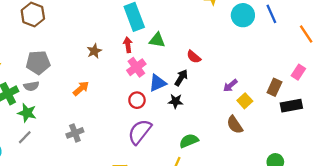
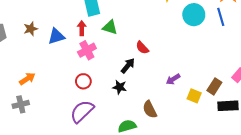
brown star: (94, 51) -> (31, 29), moved
blue triangle: (157, 83) -> (56, 36), moved
orange arrow: (81, 88) -> (27, 79), moved
yellow square: (245, 101) -> (194, 96), moved, turned -32
brown semicircle: (235, 125) -> (150, 109), moved

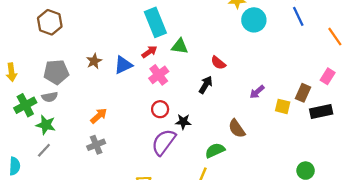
cyan circle: (194, 15) -> (254, 20), moved
red arrow: (82, 28) -> (149, 52), turned 64
black star: (120, 87) -> (183, 122), moved

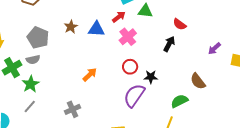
blue triangle: (123, 65) -> (96, 29), turned 30
gray pentagon: (56, 72) -> (38, 38), turned 30
orange arrow: (99, 116) -> (90, 75), moved
green star: (46, 125) -> (31, 84), turned 30
gray cross: (96, 145) -> (73, 109), moved

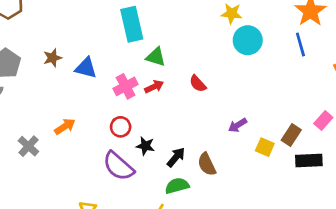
red arrow: (119, 17) -> (154, 87), moved
black arrow: (169, 44) -> (176, 157), moved
purple semicircle: (134, 95) -> (118, 166), turned -95
gray cross: (73, 109) -> (28, 146), moved, turned -35

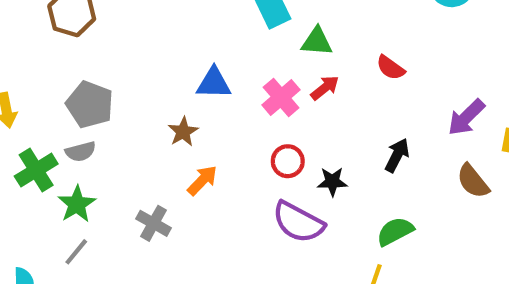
brown star: (52, 58) -> (183, 132), moved
purple arrow: (237, 125) -> (466, 117), size x1.4
black arrow: (176, 157) -> (397, 155), moved
brown semicircle: (207, 164) -> (473, 181), moved

